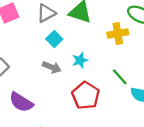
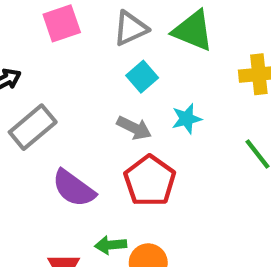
red pentagon: (86, 96) -> (150, 181), moved

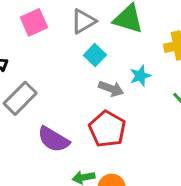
cyan star: (187, 119) -> (140, 76), moved
gray arrow: (134, 128) -> (111, 89), moved

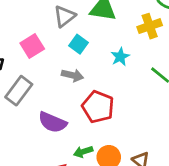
pink square: (34, 22) -> (32, 46), moved
gray arrow: (111, 89) -> (72, 75), moved

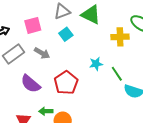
cyan star: (120, 57) -> (96, 64), moved
gray arrow: (72, 75) -> (42, 53), moved

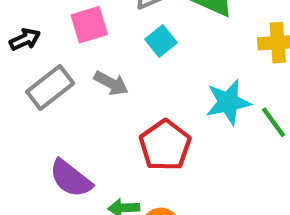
cyan star: (96, 64) -> (228, 102), size x1.5
purple semicircle: (31, 84) -> (71, 178), moved

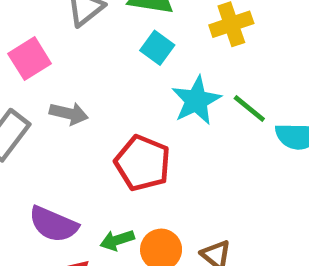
cyan square: (161, 41) -> (157, 48), moved

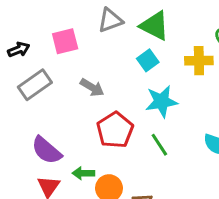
green line: (249, 108) -> (159, 145), moved
gray arrow: (69, 114) -> (92, 87), moved

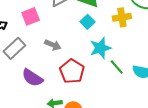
green line: (159, 145) -> (117, 67), moved
purple semicircle: (46, 150) -> (32, 78), moved

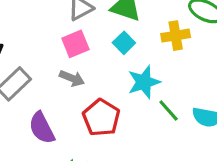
pink square: (31, 16) -> (75, 44), moved
purple semicircle: (32, 78) -> (42, 128), turned 30

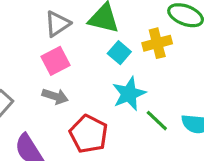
cyan square: (124, 43) -> (119, 53), moved

